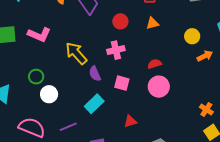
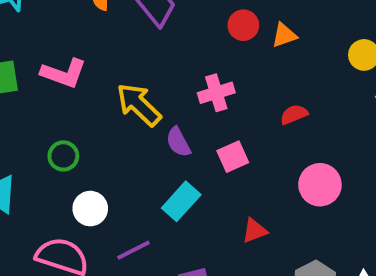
red circle: (120, 21) -> (243, 25), moved
pink square: (122, 83) -> (233, 157), turned -35
pink circle: (159, 87) -> (320, 185), moved
white circle: (49, 94) -> (90, 209), moved

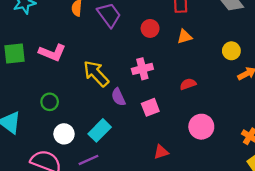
red circle: (243, 25) -> (150, 28), moved
cyan rectangle: (181, 201) -> (100, 130), moved

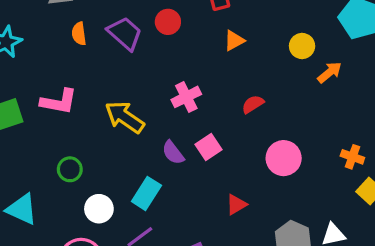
red circle: (150, 28) -> (168, 22), moved
purple semicircle: (118, 97) -> (173, 153), moved

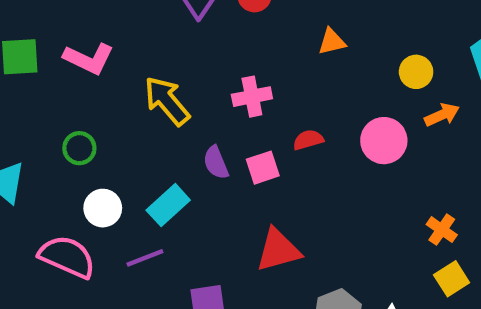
red semicircle: (253, 104) -> (308, 140), moved
pink circle: (284, 158) -> (384, 141), moved
red triangle: (236, 205) -> (278, 250), size x1.6

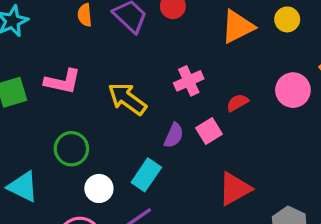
orange triangle: (332, 42) -> (238, 27), size x1.6
yellow circle: (416, 72) -> (287, 19), moved
green circle: (79, 148) -> (71, 149), size x1.4
purple semicircle: (216, 163) -> (174, 135), turned -120

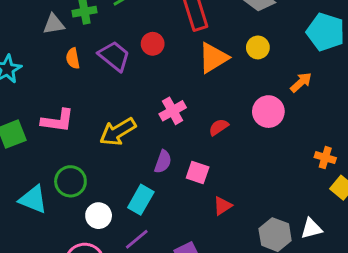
yellow arrow: (127, 99) -> (118, 132), turned -63
pink square: (209, 131) -> (198, 172), moved, turned -35
cyan triangle: (23, 187) -> (33, 199), moved
red triangle: (235, 189) -> (223, 206), size x0.6

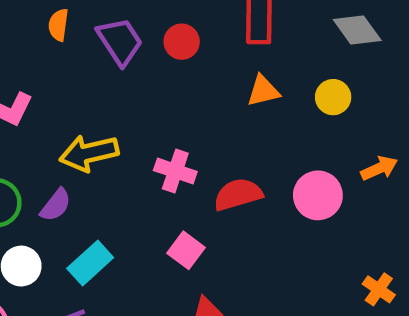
orange triangle: (213, 58) -> (263, 91), size x0.7
pink cross: (173, 111) -> (175, 171), moved, turned 30
red semicircle: (219, 127) -> (238, 194), size x1.5
purple semicircle: (163, 162) -> (56, 205), moved

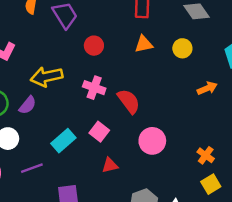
red circle: (182, 42) -> (94, 46), moved
red semicircle: (238, 194) -> (129, 101), turned 68
pink circle: (318, 195) -> (152, 141), moved
cyan rectangle: (90, 263) -> (63, 141), moved

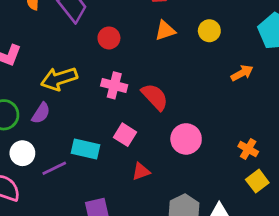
cyan rectangle: (63, 141) -> (85, 149), turned 60
purple line: (32, 168) -> (54, 168), moved

